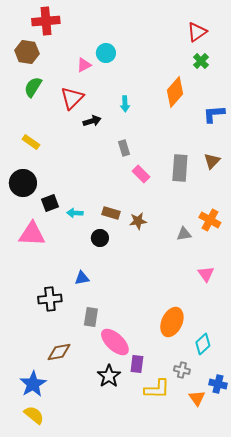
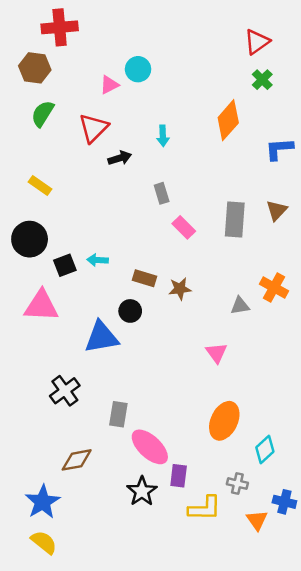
cyan arrow: (75, 213) -> (98, 260), moved
pink triangle: (206, 274) -> (216, 353), moved
blue triangle: (82, 278) -> (101, 337), moved, size x1.8
black cross: (50, 299) -> (65, 391), turned -30

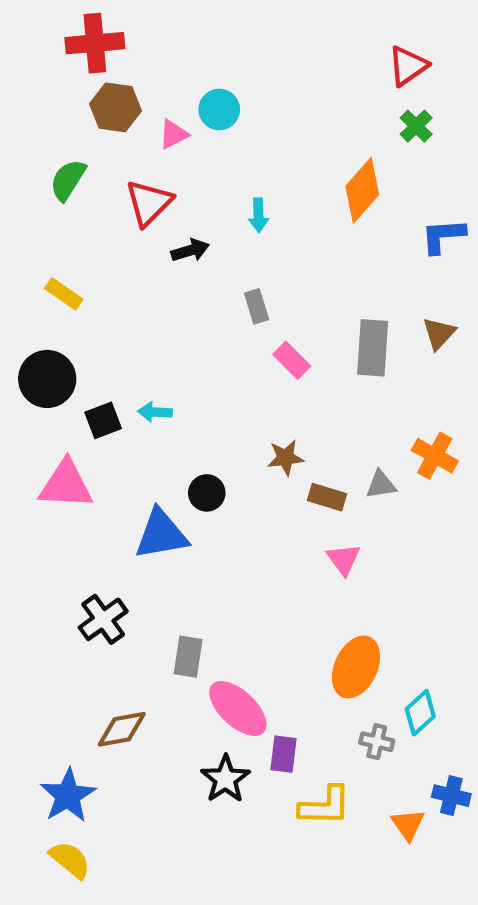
brown hexagon: (35, 68) -> (116, 107), moved
brown rectangle: (145, 278) -> (327, 497), moved
gray cross: (237, 484) -> (377, 742), moved

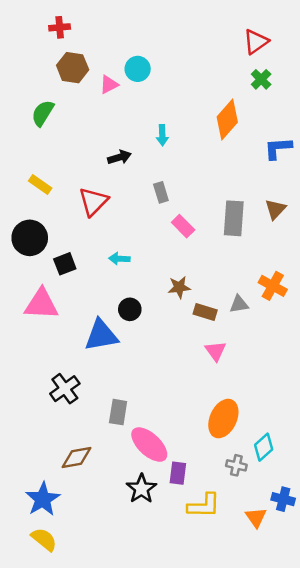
red cross: (95, 43) -> (60, 27), size x0.6
red triangle: (149, 203) -> (93, 201), moved
cyan arrow: (155, 412) -> (119, 259), moved

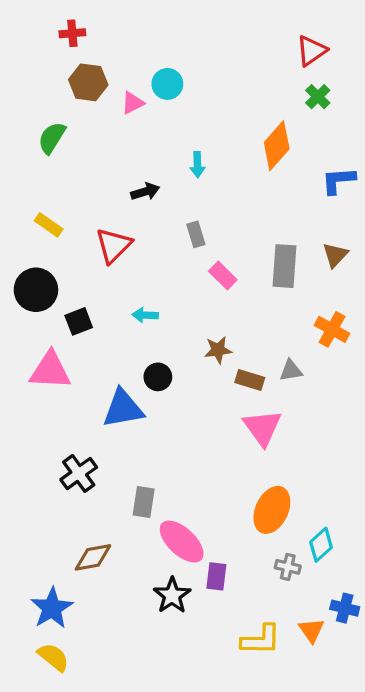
orange cross: (273, 286) -> (332, 329), moved
pink triangle: (216, 351) -> (262, 428), size x1.5
yellow L-shape: (204, 506) -> (261, 640), moved

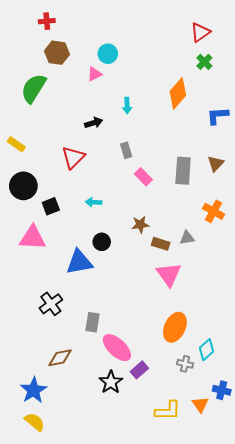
pink triangle: (133, 103) -> (95, 74), moved
green semicircle: (52, 138) -> (34, 88), size x1.4
yellow rectangle: (49, 225) -> (16, 144), moved
purple rectangle: (216, 576) -> (139, 370), turned 42

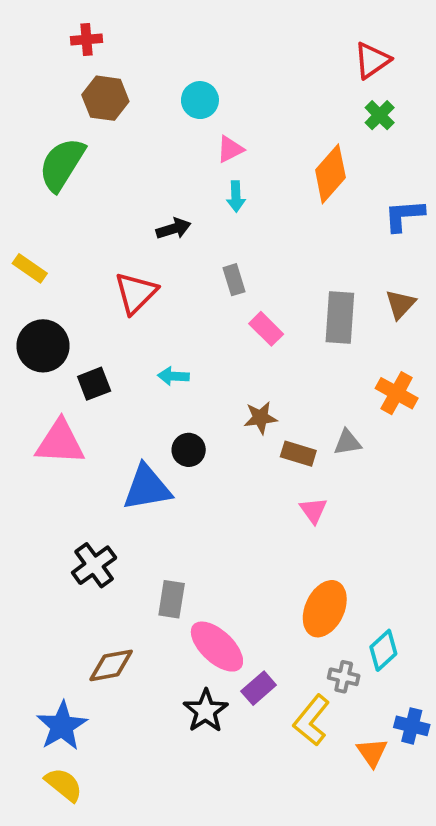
pink triangle: (95, 74) -> (230, 149), moved
pink triangle: (169, 274) -> (313, 510), size x0.6
yellow L-shape: (168, 411) -> (312, 720), moved, turned 128

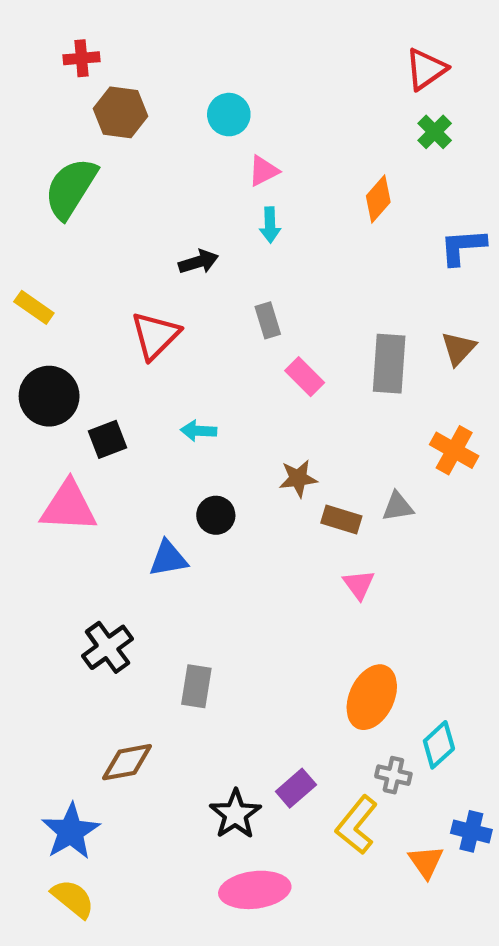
red cross: (86, 40) -> (82, 58), moved
orange diamond: (330, 174) -> (378, 199), size x0.7
blue triangle: (147, 488) -> (168, 559), size x0.7
pink ellipse: (217, 647) -> (255, 890), moved, turned -50

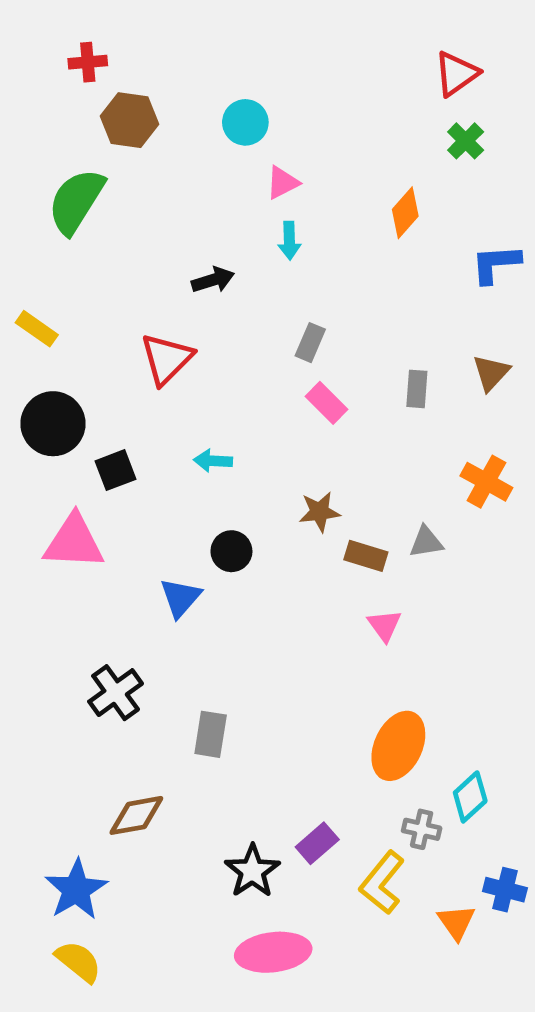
gray rectangle: (268, 320) -> (310, 343), moved, turned 40
gray rectangle: (389, 364) -> (417, 389), size x0.6
blue triangle: (168, 559) -> (180, 598), turned -39

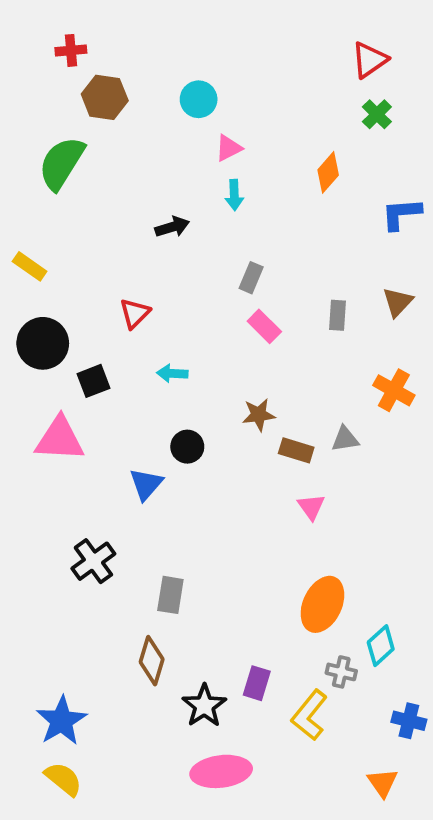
red triangle: (167, 359) -> (135, 313), moved, size x0.7
brown diamond: (136, 815) -> (152, 661), moved, turned -63
purple rectangle: (317, 843) -> (257, 683), turned -32
orange triangle: (456, 922) -> (383, 783), moved

